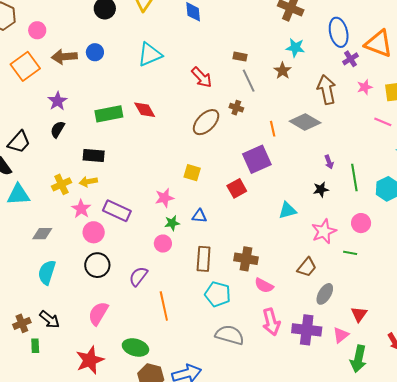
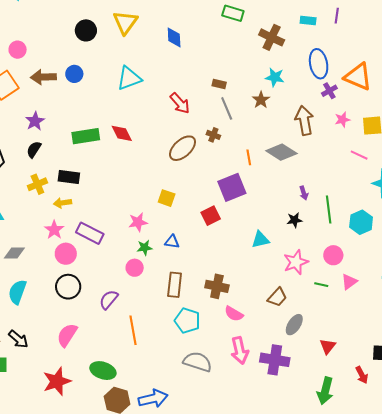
yellow cross: (61, 184) -> (37, 184), moved
pink triangle: (341, 335) -> (349, 282), moved

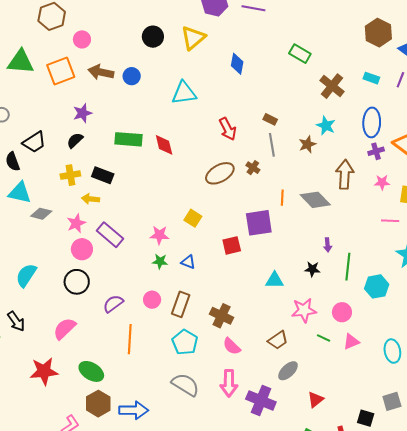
pink line: (359, 155) -> (390, 221), turned -36
gray diamond: (14, 253) -> (41, 214), moved
pink circle: (135, 268) -> (152, 300), moved

